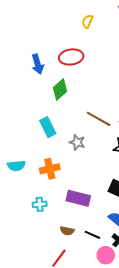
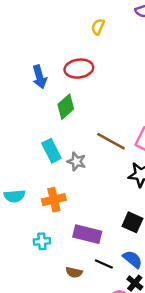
gray star: (77, 142) -> (76, 162), moved
black line: (92, 235) -> (104, 264), moved

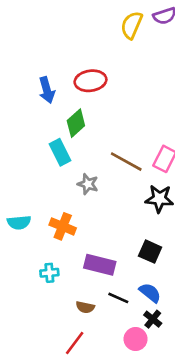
yellow semicircle: (98, 27) -> (132, 25), moved, size x1.5
cyan rectangle: (51, 151) -> (60, 152), moved
orange cross: (54, 200) -> (63, 226), turned 35

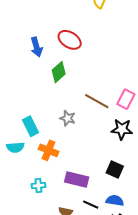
red ellipse: (90, 81) -> (70, 40), turned 40
cyan rectangle: (60, 152) -> (30, 126), moved
blue semicircle: (150, 293) -> (115, 201), turned -30

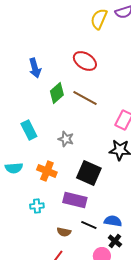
red ellipse: (70, 40) -> (85, 61), moved
brown line: (97, 101) -> (85, 98), moved
cyan rectangle: (30, 126) -> (29, 130), moved
black square: (115, 169) -> (89, 173), moved, size x1.4

